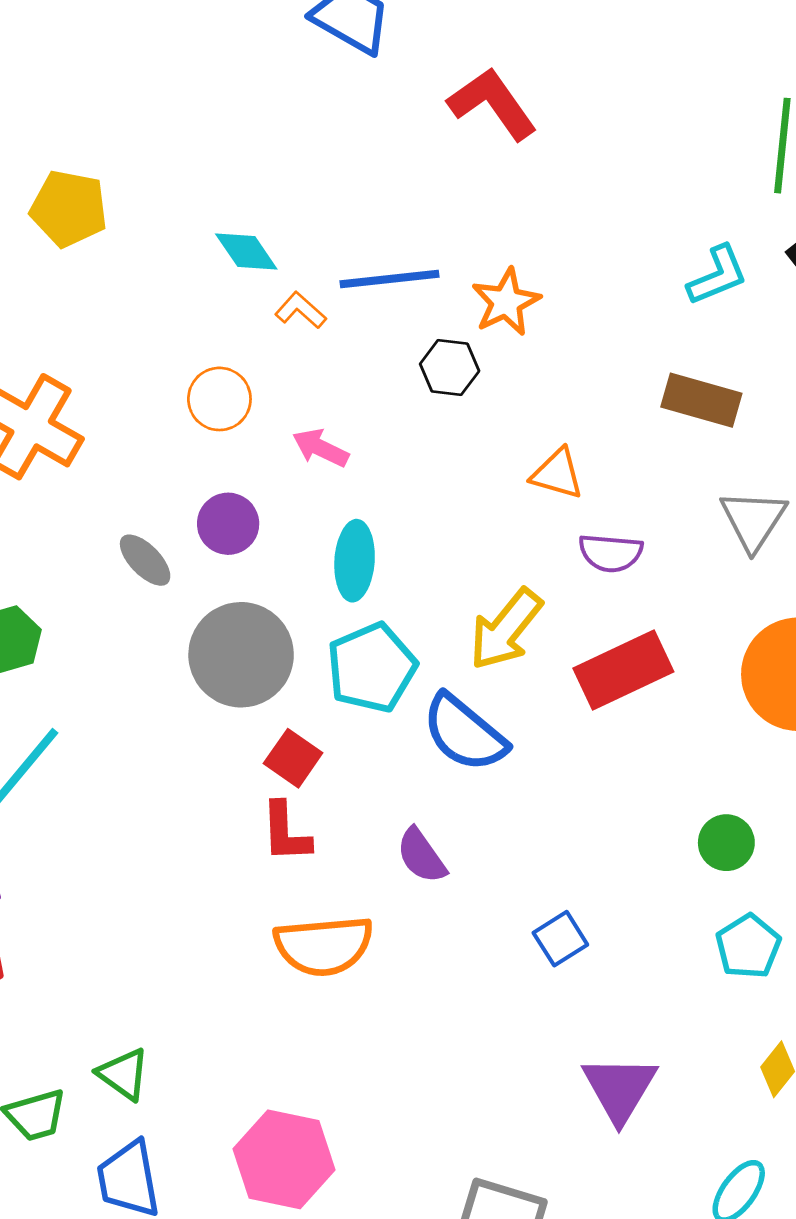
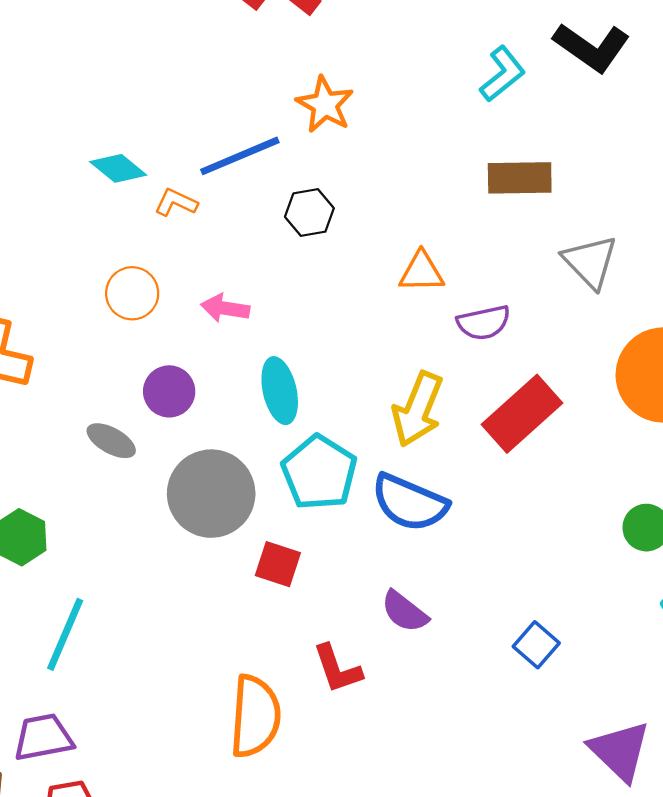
orange star: (506, 302) -> (325, 105), moved
red L-shape: (286, 832) -> (337, 669), moved
orange semicircle: (324, 946) -> (255, 716), moved, turned -64

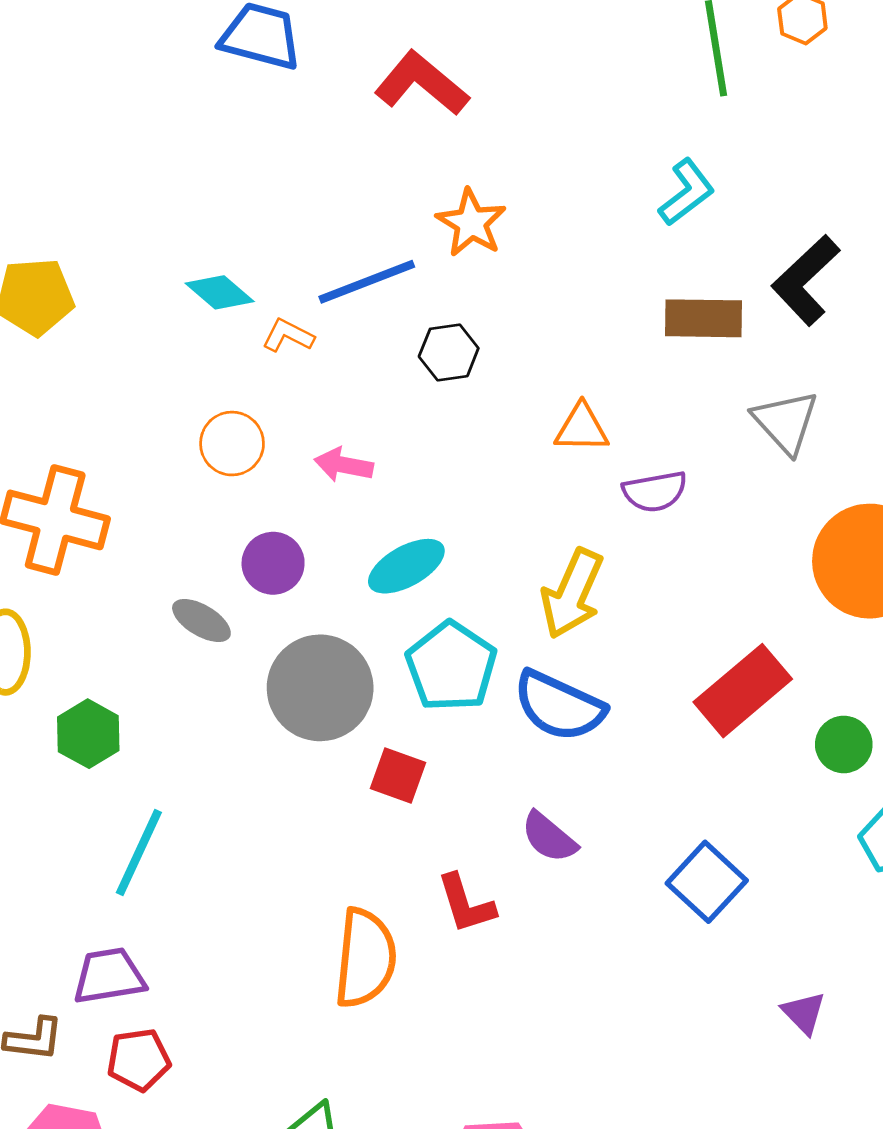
black L-shape: (592, 47) -> (806, 280), moved, turned 100
cyan ellipse: (280, 391) -> (406, 566), turned 72
red rectangle: (522, 414) -> (743, 691), moved
blue square: (536, 645) -> (707, 882), size x1.4
purple triangle: (620, 751) -> (804, 1013), size x0.6

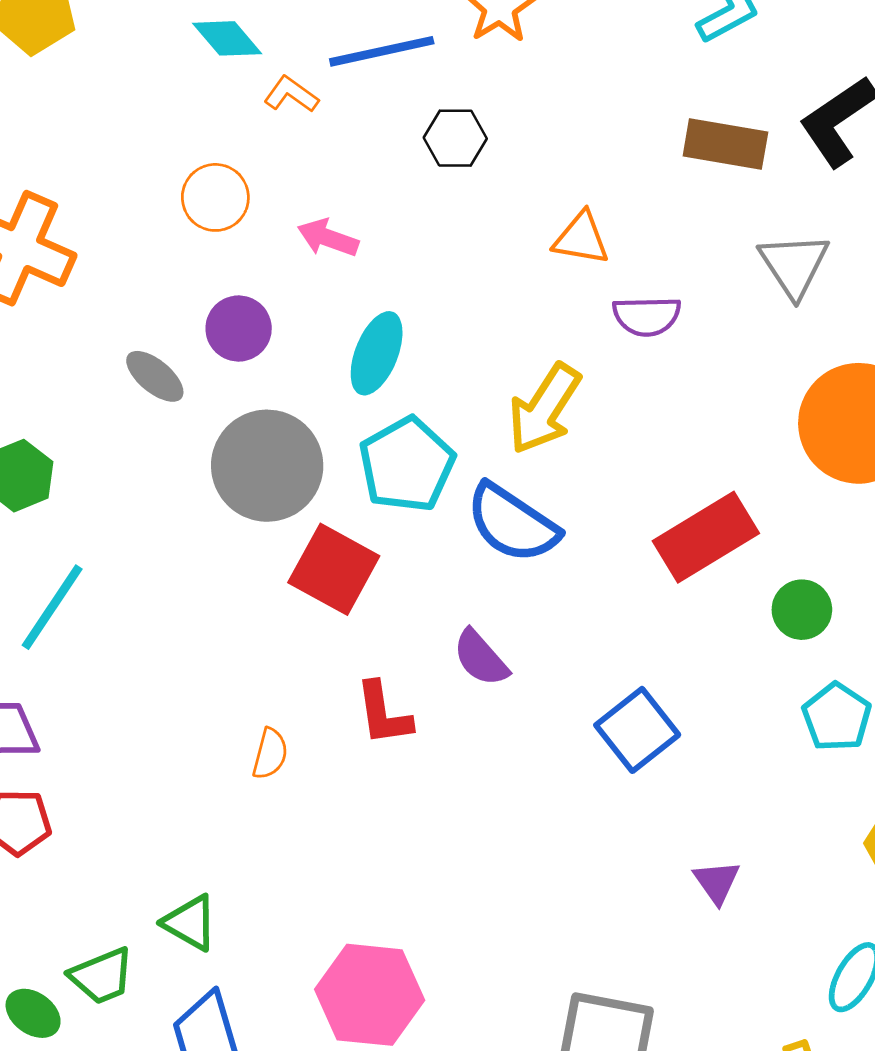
cyan ellipse: (406, 566) -> (377, 353), turned -48
red square: (398, 775) -> (334, 569), size x1.5
orange semicircle: (365, 958) -> (270, 754), size x0.5

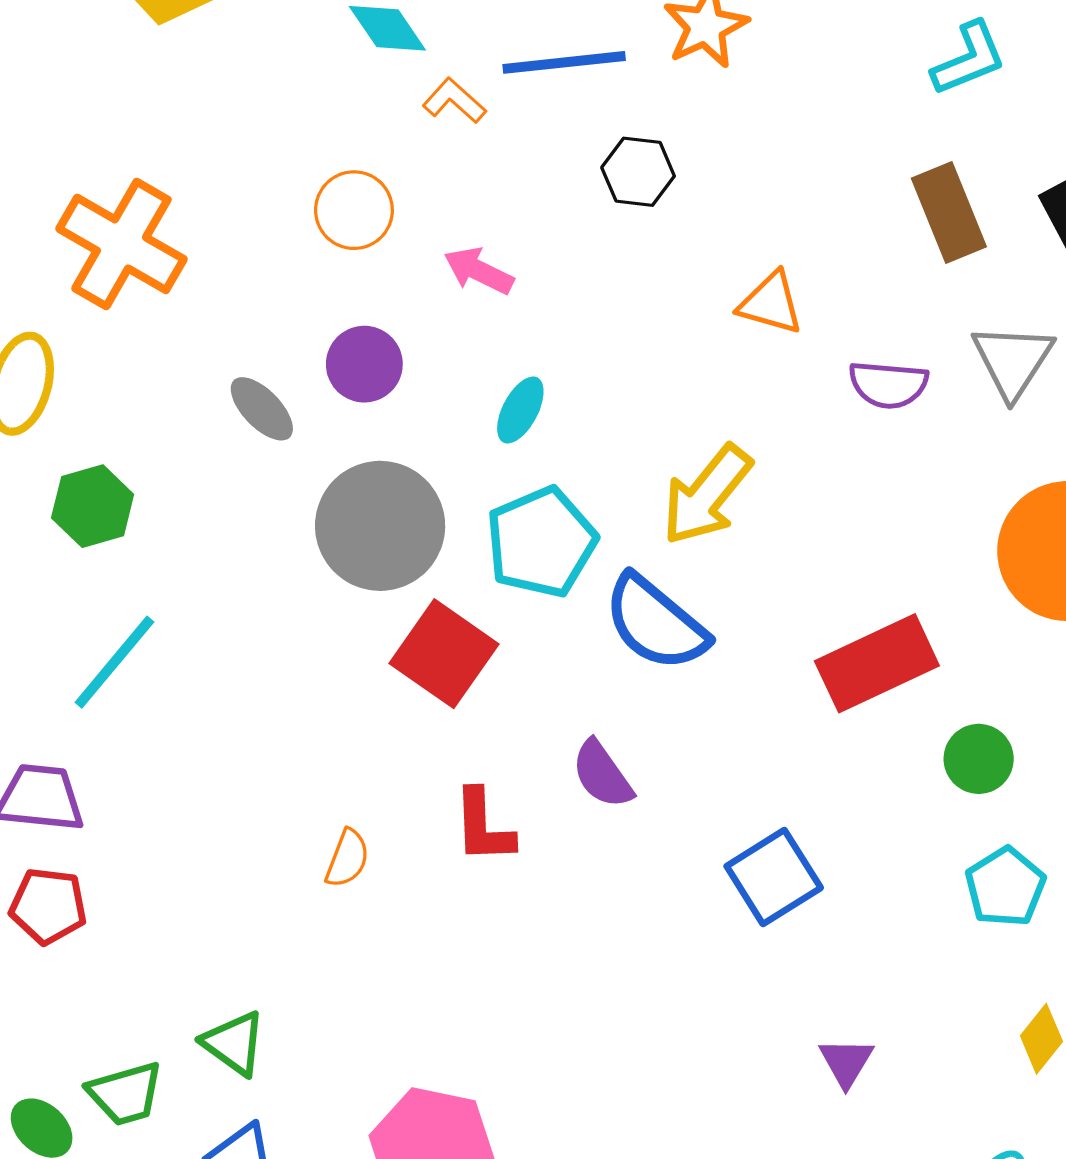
brown rectangle: (725, 144) -> (949, 212), turned 52
purple semicircle: (647, 316) -> (888, 385), moved
cyan ellipse: (377, 353) -> (520, 410), size x0.7

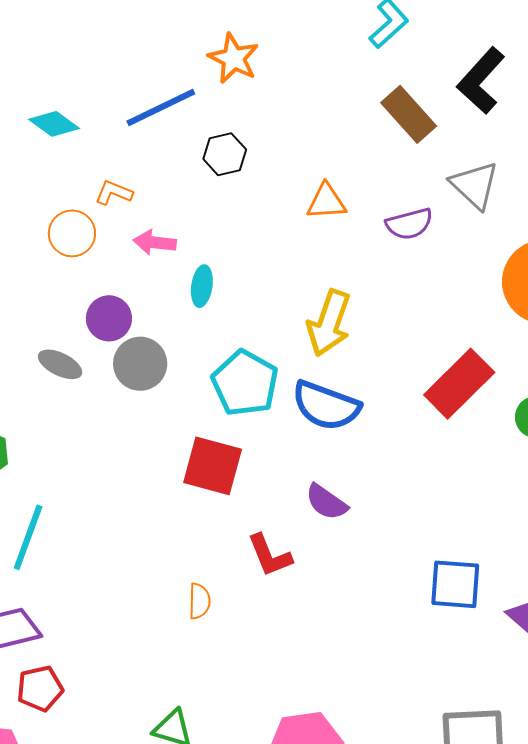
orange L-shape: (454, 101) -> (114, 193), moved
cyan ellipse: (520, 410) -> (202, 286), moved
gray circle: (380, 526) -> (140, 364), moved, size x0.7
blue square: (774, 877) -> (455, 584), moved, turned -34

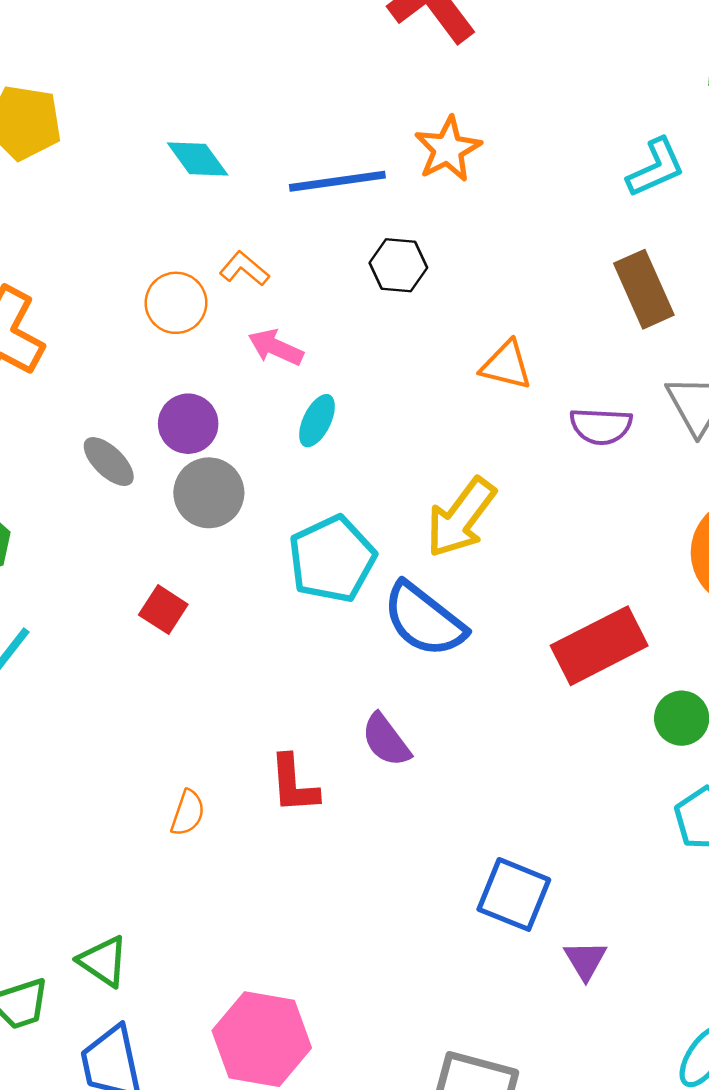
red square: (213, 466) -> (163, 610), moved, size x0.6

